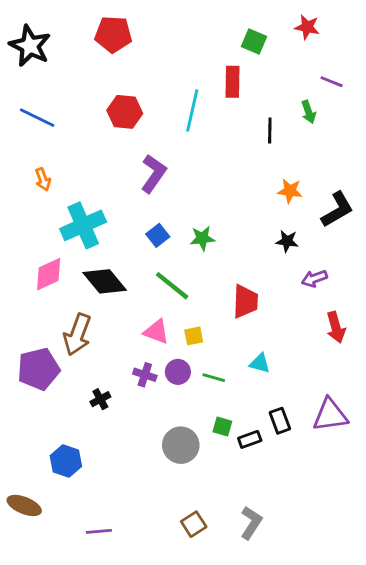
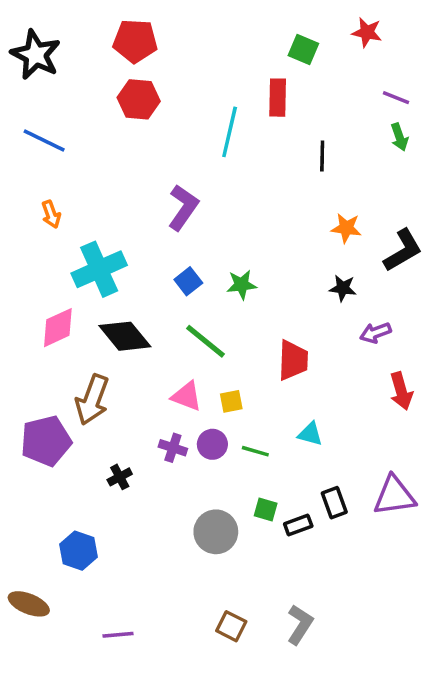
red hexagon: (125, 112) -> (139, 99), moved
green arrow: (309, 112) -> (399, 137), moved
brown square: (194, 524) -> (231, 626), turned -30

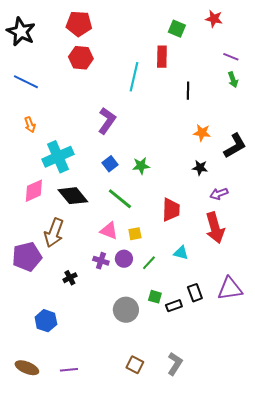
red arrow: (401, 391) -> (215, 228), moved, size x1.4
green line: (255, 451) -> (149, 263), turned -63
brown ellipse: (29, 604) -> (27, 368), moved

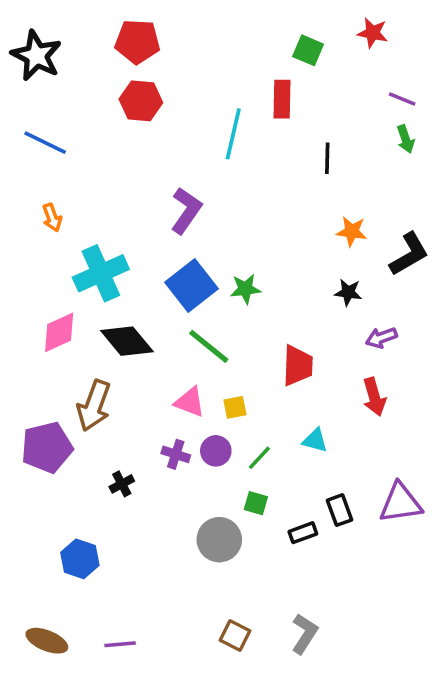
blue square: (110, 164) -> (191, 285), size x1.8
red arrow: (215, 228) -> (374, 397), size x0.7
green square: (155, 297) -> (256, 503), moved

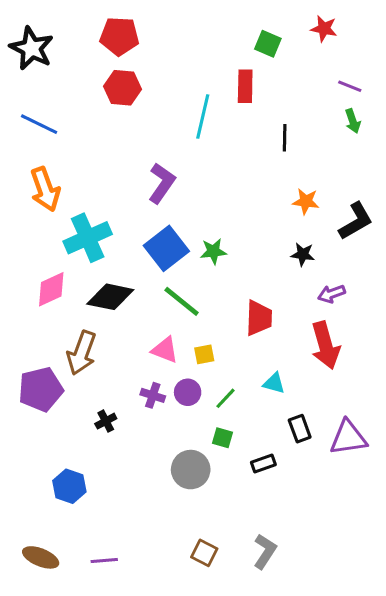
orange arrow: (52, 217) -> (45, 189), size x1.8
black diamond: (127, 341) -> (110, 297), turned -39
red arrow: (374, 397) -> (325, 345), size x1.4
black rectangle: (339, 510) -> (300, 429), moved

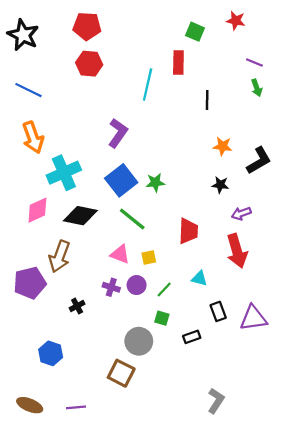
gray L-shape: (265, 551) -> (216, 401), moved
brown square: (204, 553) -> (121, 373), moved, size x1.4

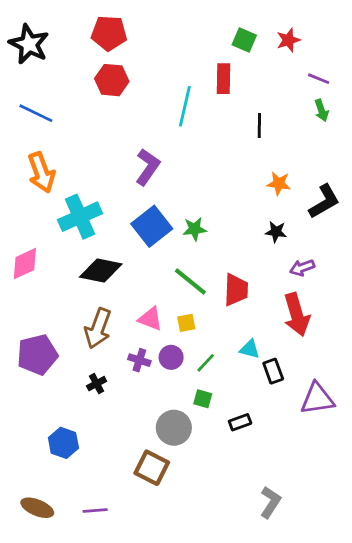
red star: (236, 21) -> (288, 40), moved, turned -30
pink diamond: (37, 210) -> (25, 264), moved
green line: (132, 219) -> (190, 281), moved
brown arrow: (59, 256) -> (98, 328), moved
black rectangle: (218, 311) -> (273, 371), moved

